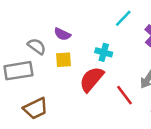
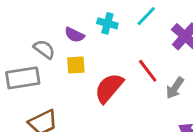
cyan cross: (104, 52) -> (107, 23), moved
red line: (124, 95) -> (148, 71), moved

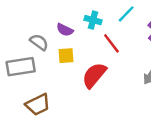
red line: (148, 71) -> (111, 43), moved

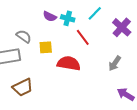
purple semicircle: (65, 30) -> (50, 16), moved
red semicircle: (94, 75) -> (69, 63), turned 60

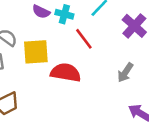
yellow square: (46, 47) -> (36, 52), size x1.5

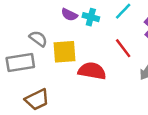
red line: (84, 39) -> (123, 48), moved

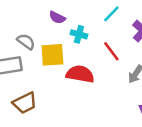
cyan cross: (91, 17) -> (79, 34), moved

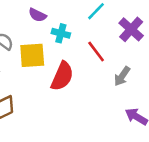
red semicircle: (80, 74) -> (62, 76), turned 104

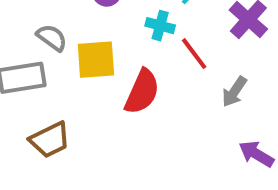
cyan cross: (61, 33) -> (160, 26), moved

